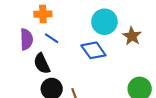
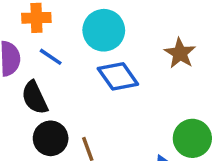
cyan circle: (104, 22) -> (104, 30), moved

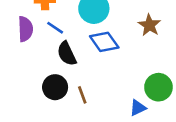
black semicircle: (35, 98) -> (67, 54), moved

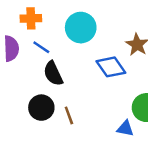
blue diamond: (104, 42) -> (111, 67), moved
blue triangle: (138, 108) -> (125, 129), turned 36

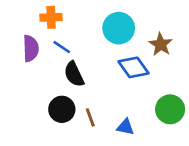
cyan circle: (81, 28) -> (119, 28), moved
blue triangle: (125, 129) -> (125, 127), moved

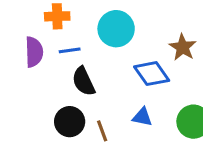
cyan circle: (119, 28) -> (116, 29), moved
blue line: (62, 47) -> (70, 50), turned -42
blue triangle: (125, 127) -> (142, 117), moved

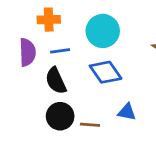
blue diamond: (152, 74) -> (106, 72), moved
black semicircle: (84, 81) -> (56, 81), moved
brown line: (102, 131) -> (90, 125), turned -66

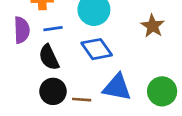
blue triangle: (127, 112) -> (117, 87), size x1.6

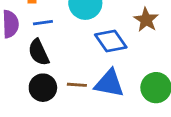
blue diamond: (97, 49) -> (111, 41), moved
brown line: (82, 100) -> (77, 85), moved

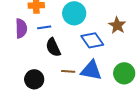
black semicircle: (39, 52) -> (53, 47), moved
black circle: (43, 88) -> (34, 79), moved

